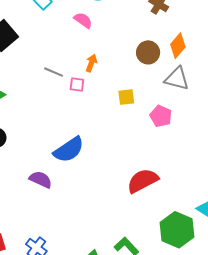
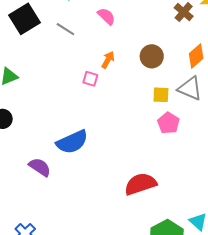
brown circle: (148, 52) -> (152, 56), moved
gray line: (54, 72) -> (65, 29), moved
yellow square: (126, 97) -> (161, 95), moved

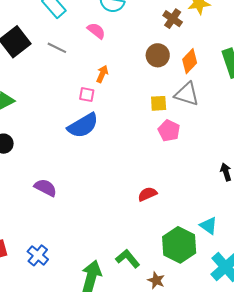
brown circle: (152, 56) -> (158, 55), moved
blue semicircle: (72, 142) -> (83, 125), moved
red semicircle: (140, 184) -> (147, 194), size x0.6

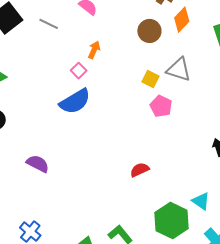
orange diamond: (190, 61) -> (182, 20), moved
pink square: (87, 95) -> (79, 71), turned 35
yellow square: (159, 103) -> (150, 79), turned 30

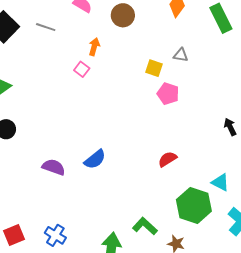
brown circle: (149, 31) -> (123, 15), moved
gray triangle: (179, 70) -> (181, 55), size x0.6
blue semicircle: (75, 101) -> (95, 159), moved, size x0.7
red semicircle: (140, 170) -> (167, 159), moved

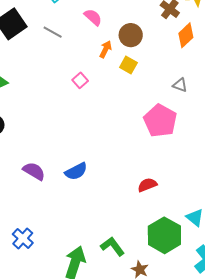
orange arrow: (94, 47) -> (106, 49), moved
yellow square: (154, 68) -> (128, 65), moved
pink pentagon: (168, 94) -> (160, 121), size x1.5

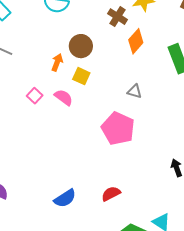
pink semicircle: (93, 17) -> (64, 97), moved
blue semicircle: (76, 171) -> (65, 198), moved

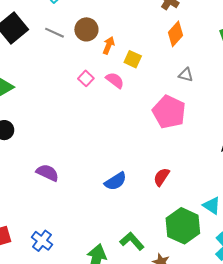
orange diamond: (136, 41) -> (176, 34), moved
brown circle: (81, 46) -> (86, 29), moved
red semicircle: (111, 194) -> (162, 177), turned -30

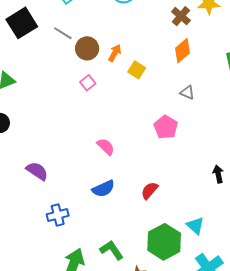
brown circle: (86, 29) -> (87, 48), moved
pink semicircle: (115, 80) -> (106, 147), moved
pink pentagon: (169, 112) -> (166, 127), size x0.7
blue cross: (42, 241) -> (58, 215), moved, turned 30

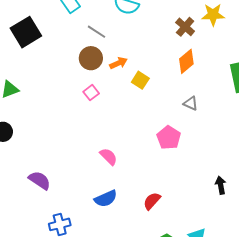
gray line: (63, 33) -> (97, 32), moved
orange arrow: (115, 53) -> (118, 63), turned 36

